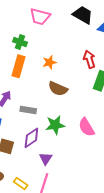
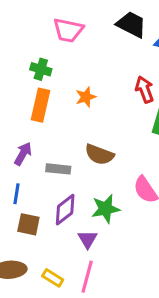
brown semicircle: (58, 89) -> (99, 155), moved
green star: (55, 125) -> (106, 209), moved

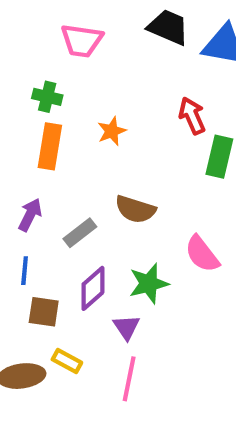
gray rectangle: (58, 169) -> (80, 233), turned -40
yellow rectangle: (53, 278) -> (67, 361), moved

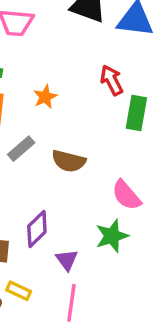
gray rectangle: (80, 233) -> (21, 149), moved
green star: (149, 284) -> (112, 236), moved

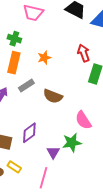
purple triangle: (67, 260) -> (53, 152), moved

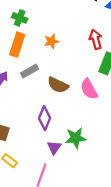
pink semicircle: (83, 120) -> (89, 89), moved
purple diamond: (29, 133) -> (45, 118), moved, turned -35

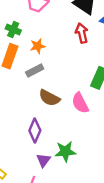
red arrow: (96, 39) -> (82, 33), moved
orange star: (51, 41) -> (38, 46), moved
gray rectangle: (29, 71) -> (35, 70), moved

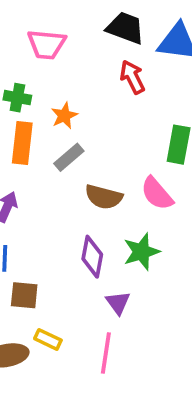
green star: (65, 151) -> (141, 252), moved

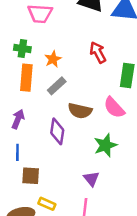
red arrow: (132, 77) -> (98, 52), moved
purple diamond: (92, 257) -> (57, 131), moved

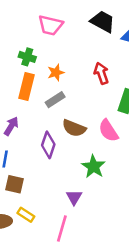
green star: (105, 145) -> (93, 167), turned -30

